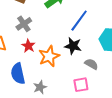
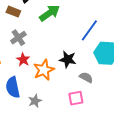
blue line: (79, 21) -> (89, 30), moved

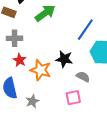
gray cross: (18, 38) -> (15, 38), turned 35
orange star: (44, 70) -> (41, 70), turned -30

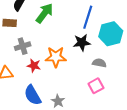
black star: (64, 59) -> (82, 43), moved
orange star: (41, 70) -> (56, 57), moved

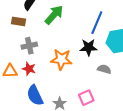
red star: (34, 66) -> (29, 69), moved
pink square: (96, 86) -> (86, 98), moved

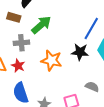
green arrow: (54, 15) -> (41, 25), moved
gray semicircle: (104, 69) -> (92, 87), moved

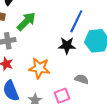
orange star: (51, 60) -> (39, 68), moved

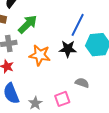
orange star: (39, 68) -> (40, 55), moved

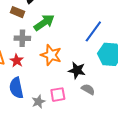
black star: (68, 49) -> (77, 70), moved
pink square: (62, 99) -> (58, 95), moved

